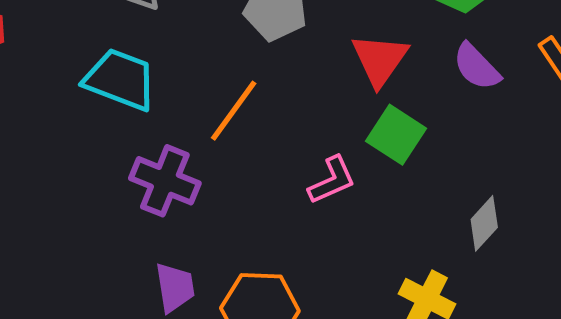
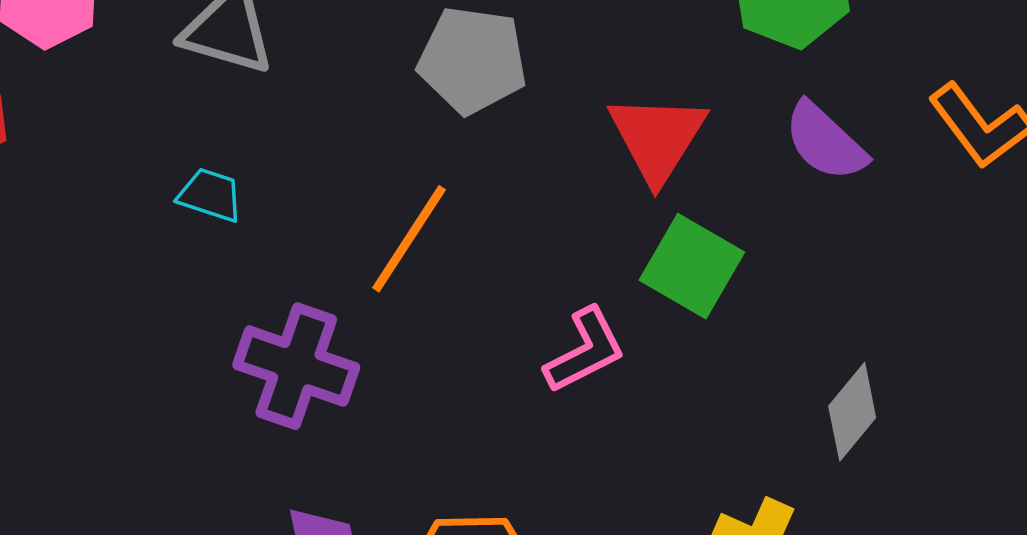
cyan trapezoid: (120, 80) -> (210, 195), size x0.5

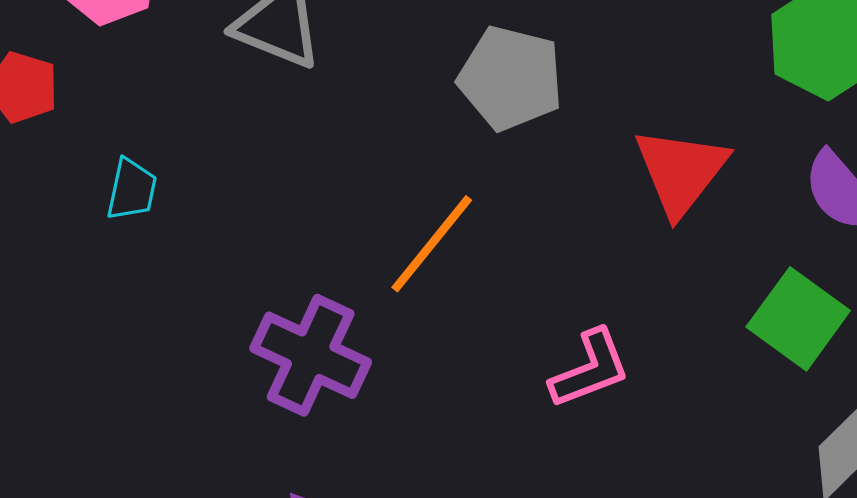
cyan trapezoid: (210, 195) -> (132, 190), moved, turned 78
green square: (692, 266) -> (798, 319), moved

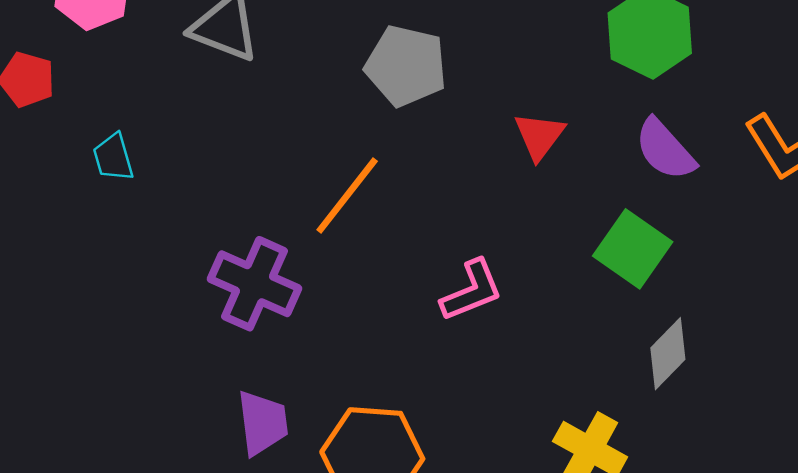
red triangle: (681, 171) -> (539, 136), size x0.7
cyan trapezoid: (132, 190) -> (113, 157), turned 153

